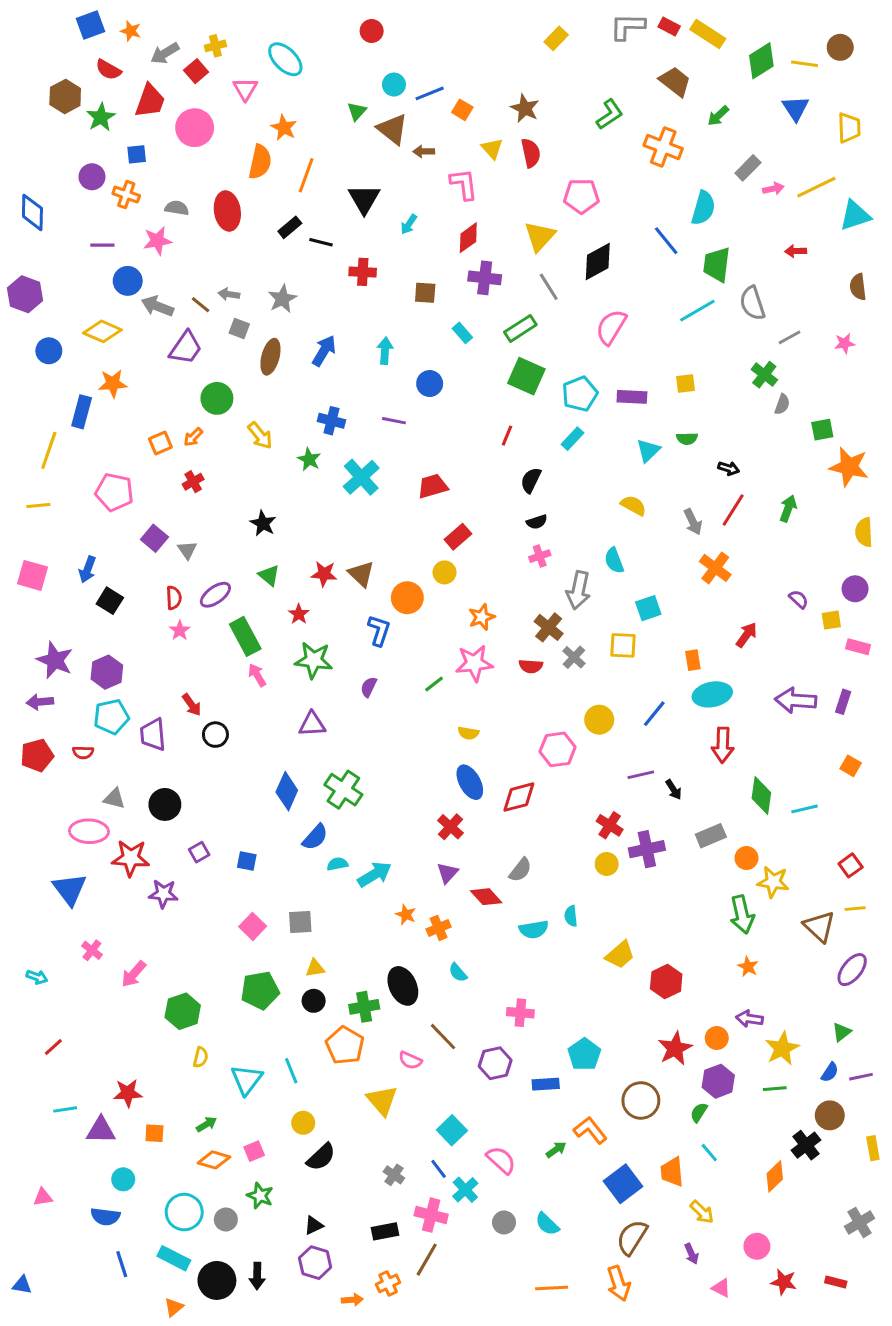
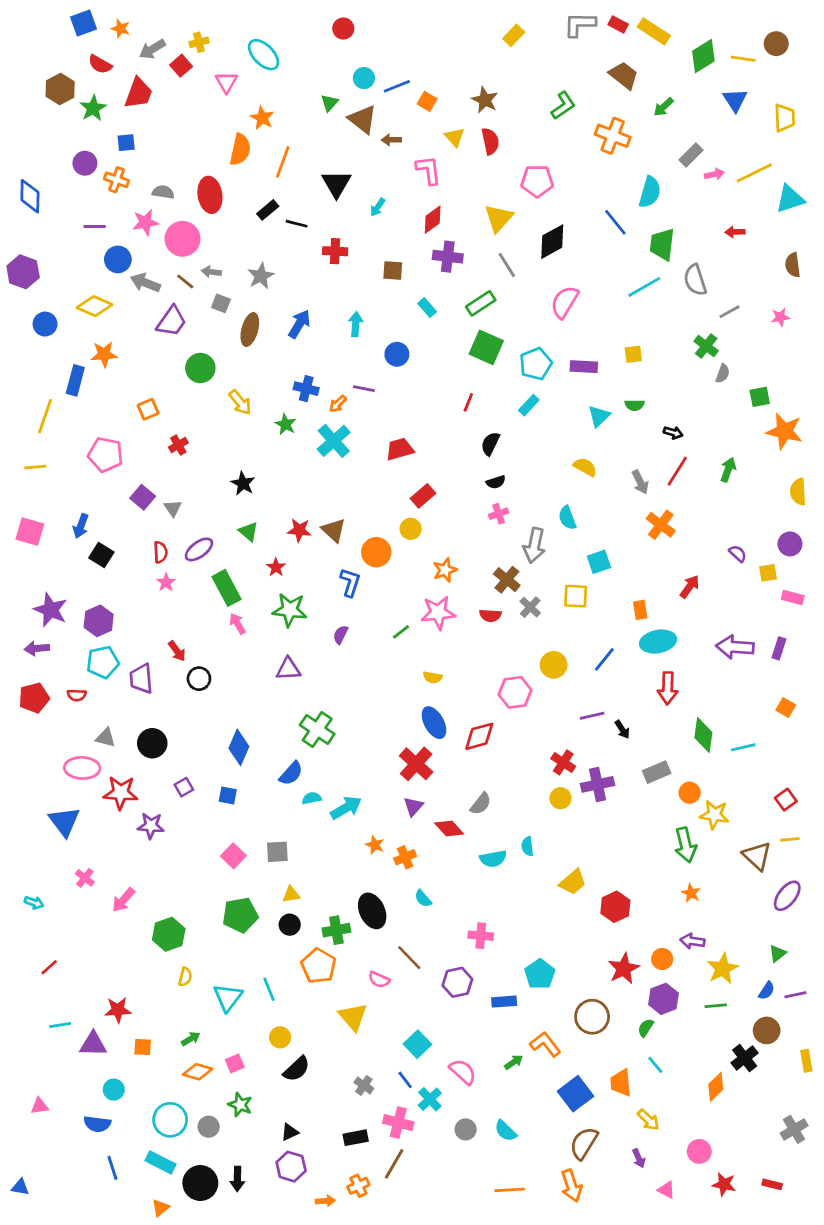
pink circle: (195, 128) -> (182, 239), moved
orange arrow: (193, 437) -> (338, 404), moved
blue diamond: (287, 791) -> (239, 747), moved
red cross: (450, 827) -> (416, 764), size x1.4

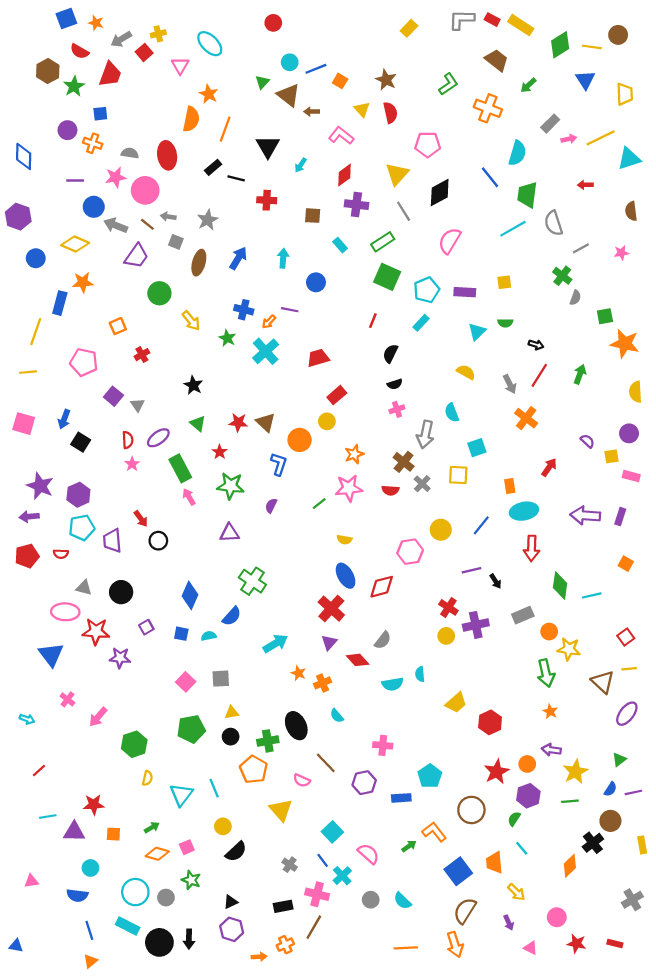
pink L-shape: (428, 170) -> (341, 136), turned -45
cyan semicircle: (312, 798) -> (209, 636), moved
orange triangle: (160, 1208) -> (90, 961), moved

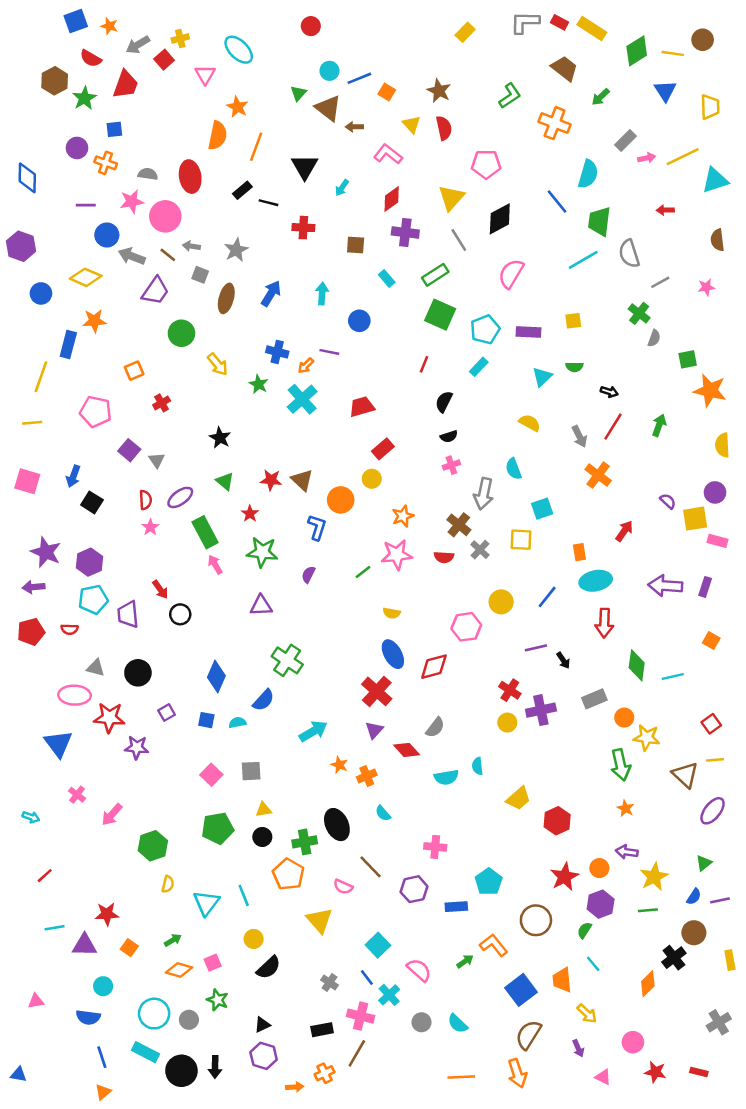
yellow square: (612, 456) -> (695, 519), size x1.5
orange square: (113, 834) -> (129, 948), turned 32

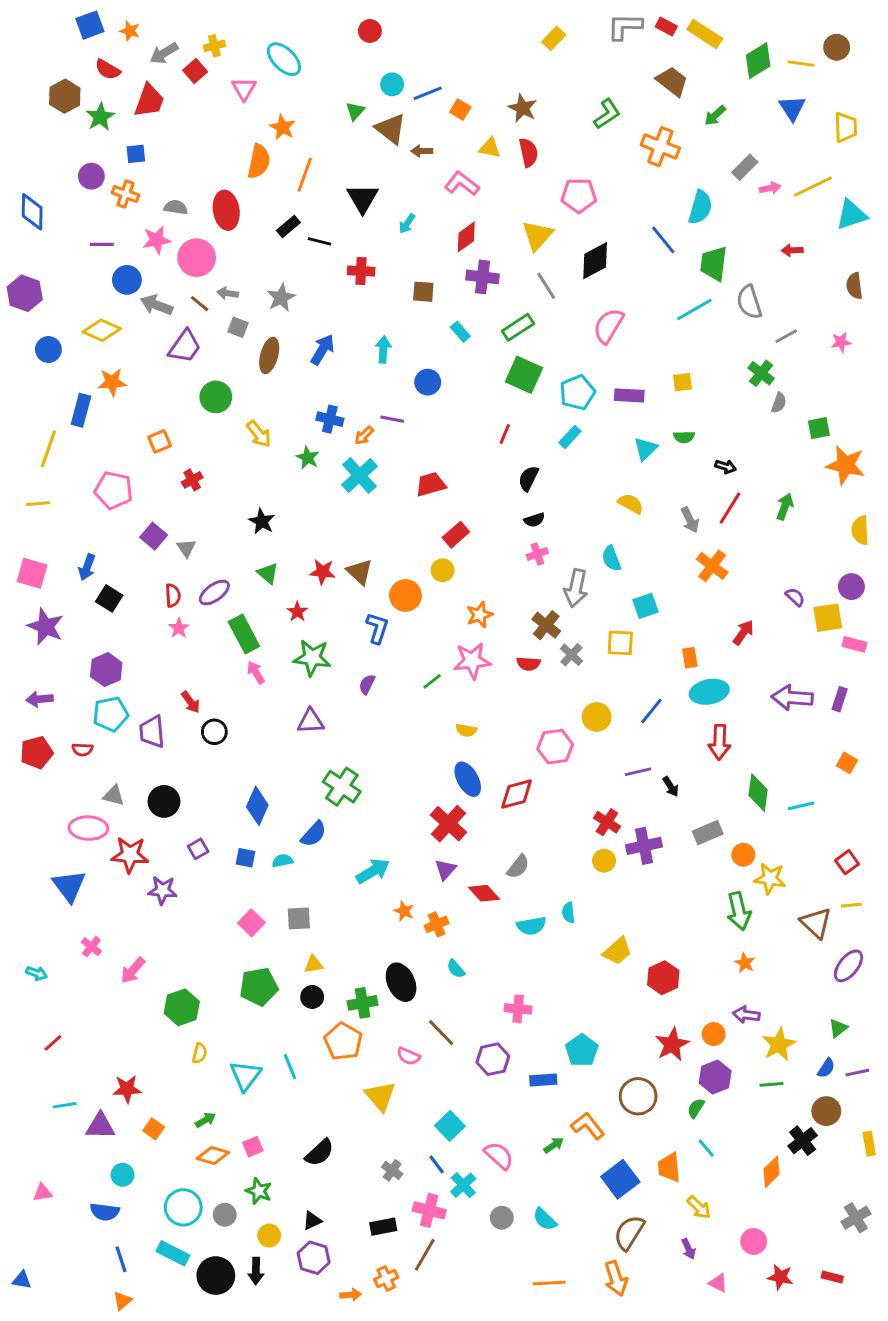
yellow triangle: (412, 124) -> (490, 148), turned -36
purple star: (46, 552) -> (45, 627), moved
yellow circle: (254, 939) -> (269, 1236), moved

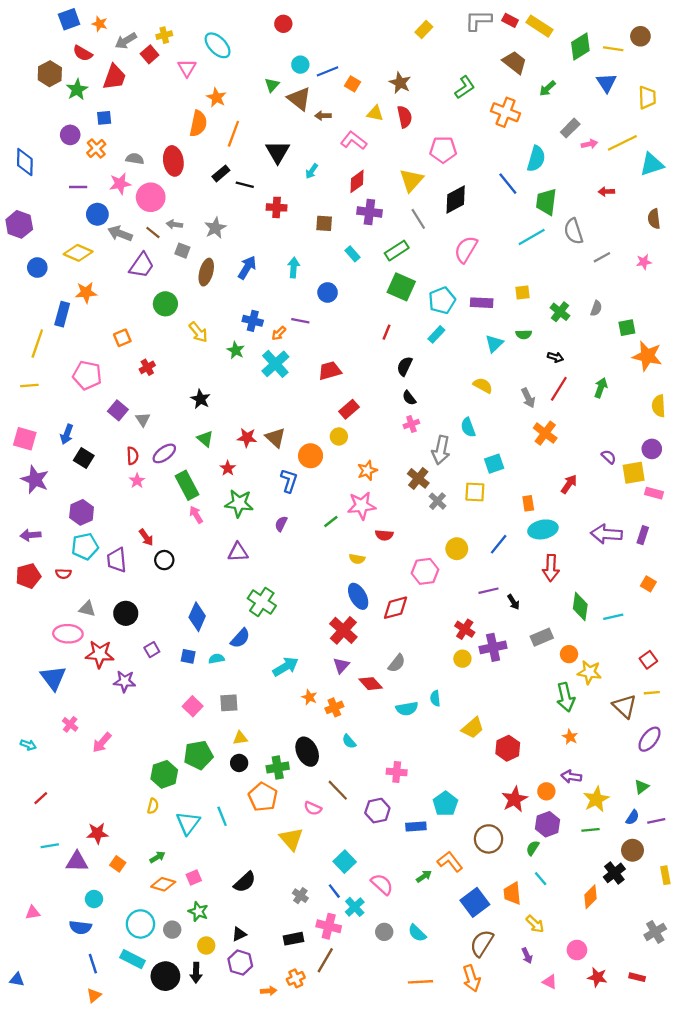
orange cross: (125, 194) -> (96, 149), turned 30
green cross: (761, 373) -> (560, 312), moved
black semicircle: (534, 520) -> (409, 398), turned 70
red semicircle: (528, 664) -> (384, 535), moved
green hexagon: (182, 1007) -> (164, 774), moved

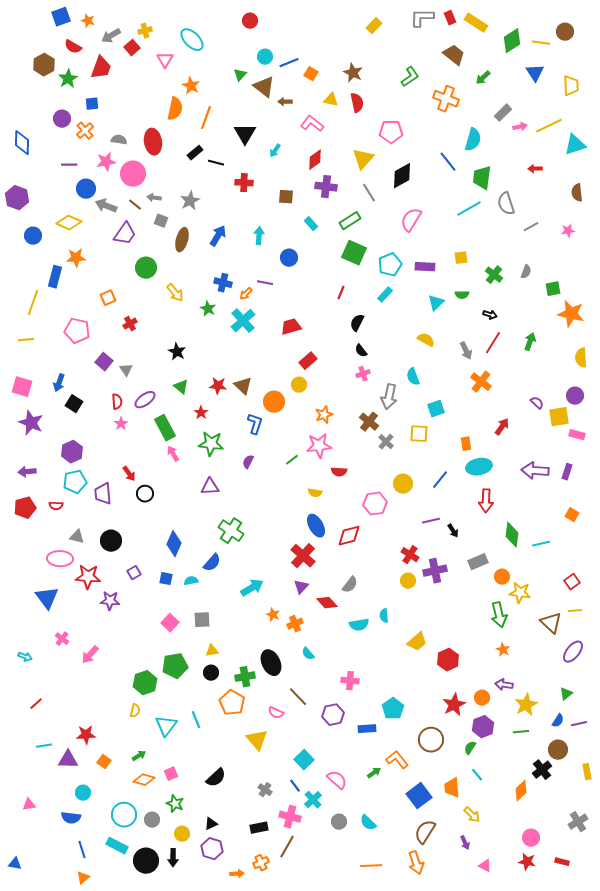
red rectangle: (510, 20) -> (450, 18), turned 40
pink circle: (577, 950) -> (531, 838), moved

